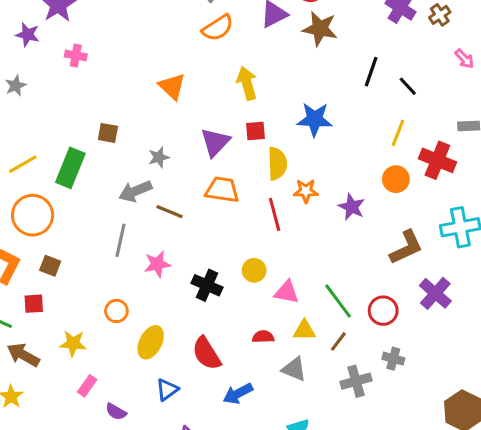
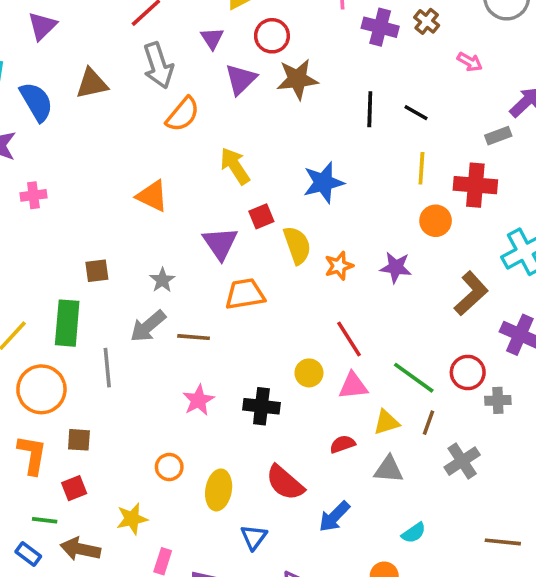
red line: (275, 214) -> (349, 339), moved
gray line: (120, 240) -> (107, 368), moved
gray cross: (393, 359) -> (498, 400), moved

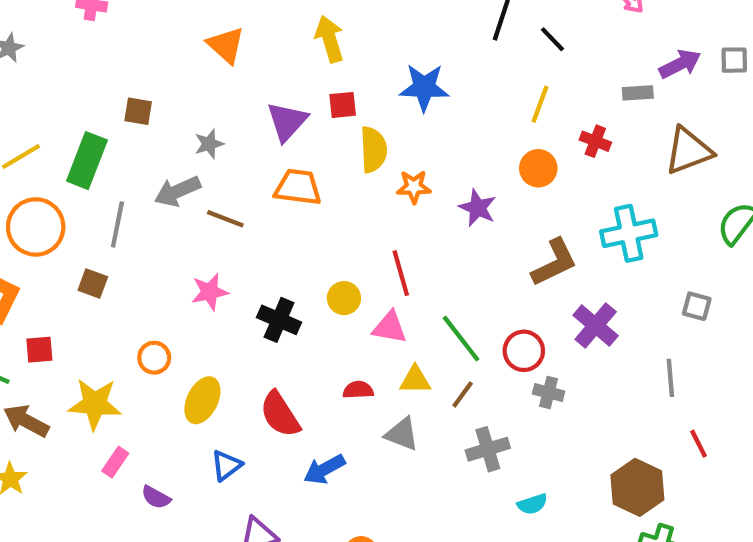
red cross: (475, 185) -> (595, 141), size x0.6
brown square: (79, 440) -> (93, 283), moved
yellow star: (132, 519) -> (95, 404), size x1.4
cyan semicircle: (414, 533) -> (532, 504), moved

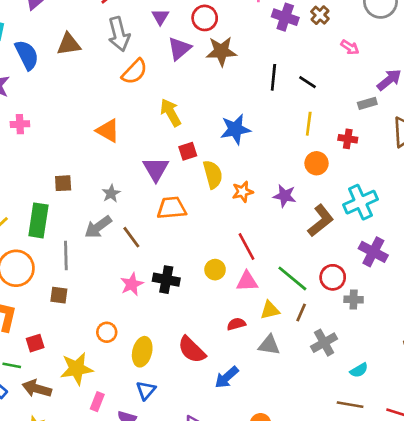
brown line: (225, 219) -> (131, 237), turned 45
cyan cross: (629, 233) -> (360, 202), moved
brown L-shape: (554, 262) -> (321, 221), moved
black cross: (279, 320) -> (166, 280), moved
blue triangle: (226, 465) -> (146, 390), moved

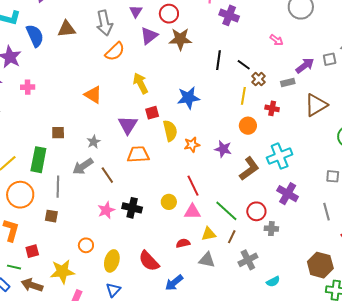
brown cross: (320, 15) -> (259, 79), moved

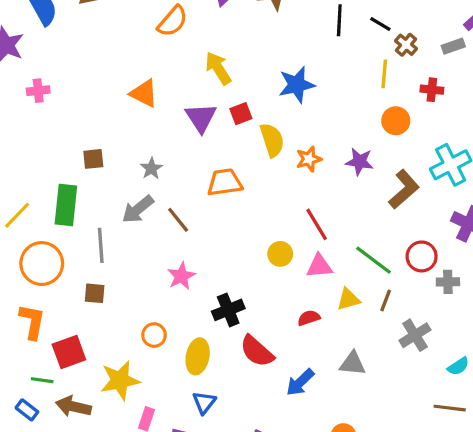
purple triangle: (128, 125) -> (201, 118), moved
black cross: (132, 208) -> (228, 310), moved, turned -30
red square: (32, 251) -> (69, 352), size x1.5
gray triangle: (207, 260) -> (353, 364), moved

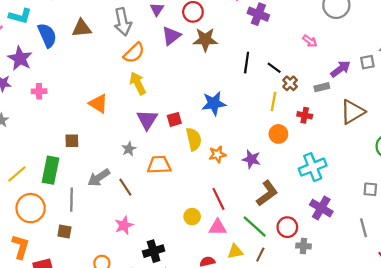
yellow arrow: (218, 68) -> (138, 83), moved
orange triangle: (144, 93) -> (98, 104), moved
gray star: (151, 169) -> (129, 149), moved
brown L-shape: (404, 189) -> (267, 193), moved

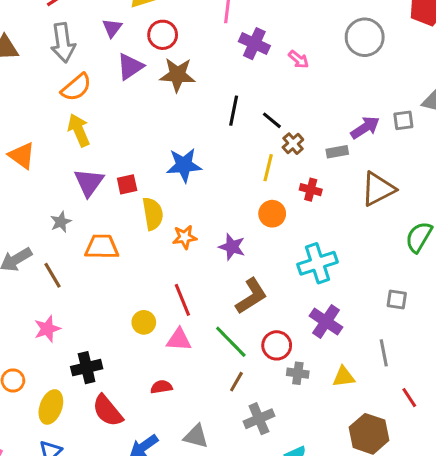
pink arrow: (310, 41) -> (299, 59), moved
yellow triangle: (235, 251) -> (344, 377), moved

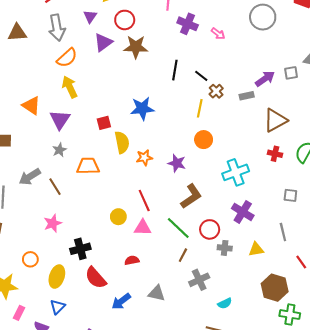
purple triangle: (89, 182) -> (60, 120), moved
red cross: (311, 190) -> (275, 154), moved

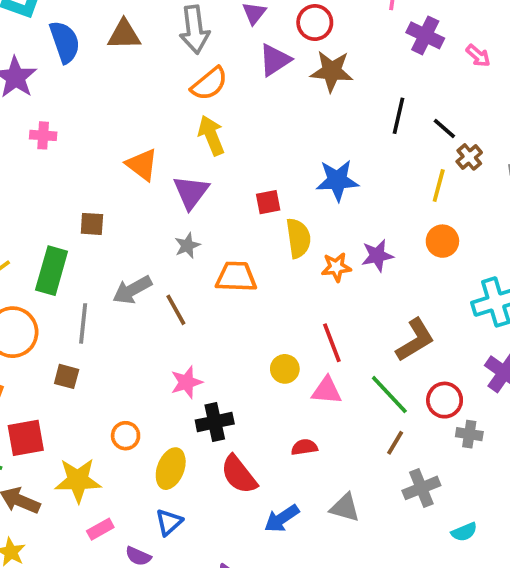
purple star: (177, 163) -> (377, 256), moved, turned -30
pink star: (53, 223) -> (186, 382), moved
pink rectangle: (19, 313) -> (100, 529), turned 32

